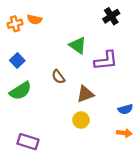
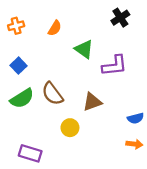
orange semicircle: (34, 19) -> (55, 28), moved, turned -72
brown semicircle: (58, 77) -> (52, 94), moved, size x1.5
yellow circle: (81, 120) -> (70, 128), moved

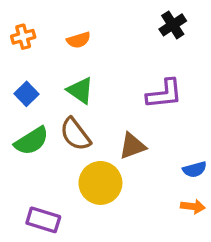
orange semicircle: (55, 28) -> (79, 40), turned 42
green triangle: (84, 49) -> (80, 90), moved
yellow circle: (70, 128) -> (100, 183), size x1.6

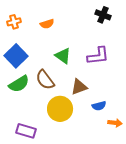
black cross: (173, 25) -> (103, 15), turned -35
green triangle: (80, 90) -> (63, 56), moved
blue square: (27, 94) -> (16, 56), size x1.6
blue semicircle: (195, 169) -> (99, 106), moved

